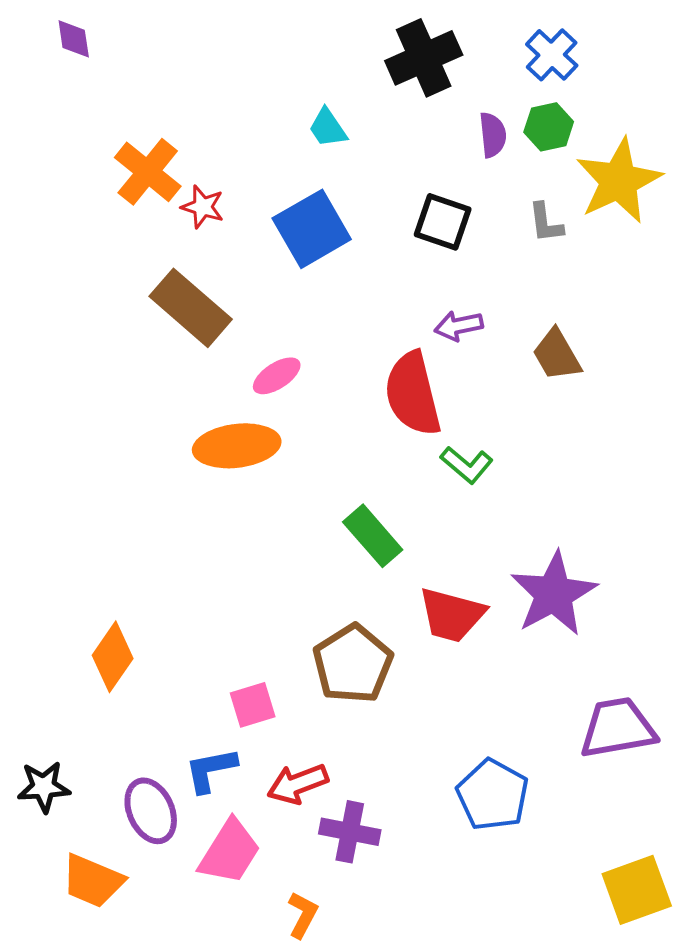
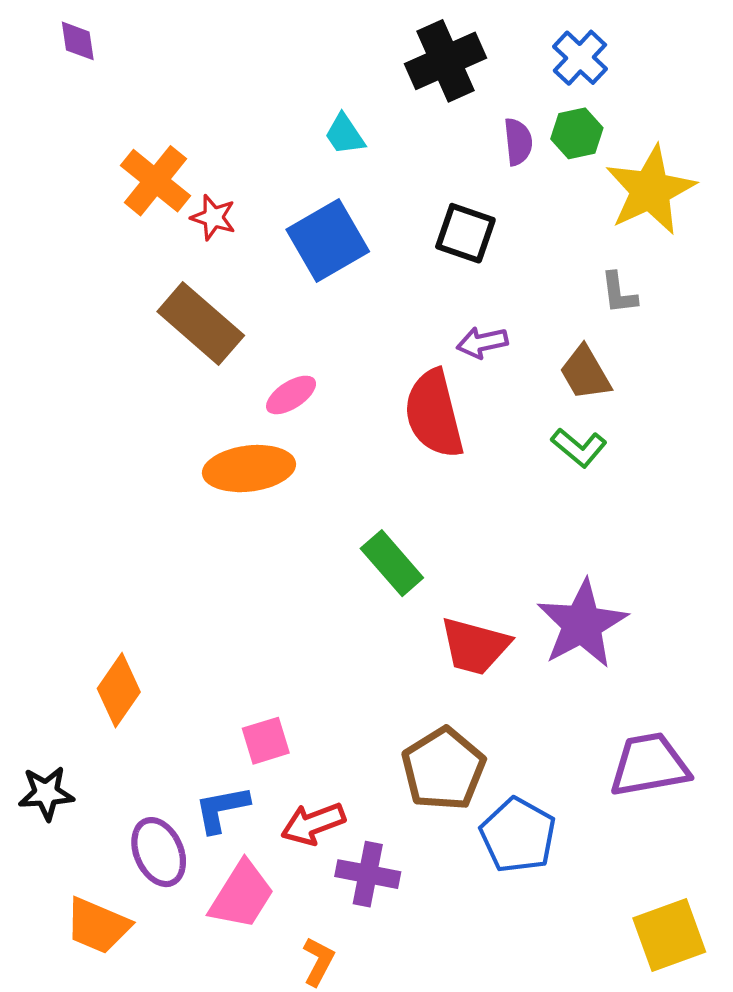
gray L-shape: (546, 223) -> (619, 293), moved
green L-shape: (467, 465) -> (579, 448), moved
brown pentagon: (353, 664) -> (443, 769), moved
black star: (44, 787) -> (46, 793), moved

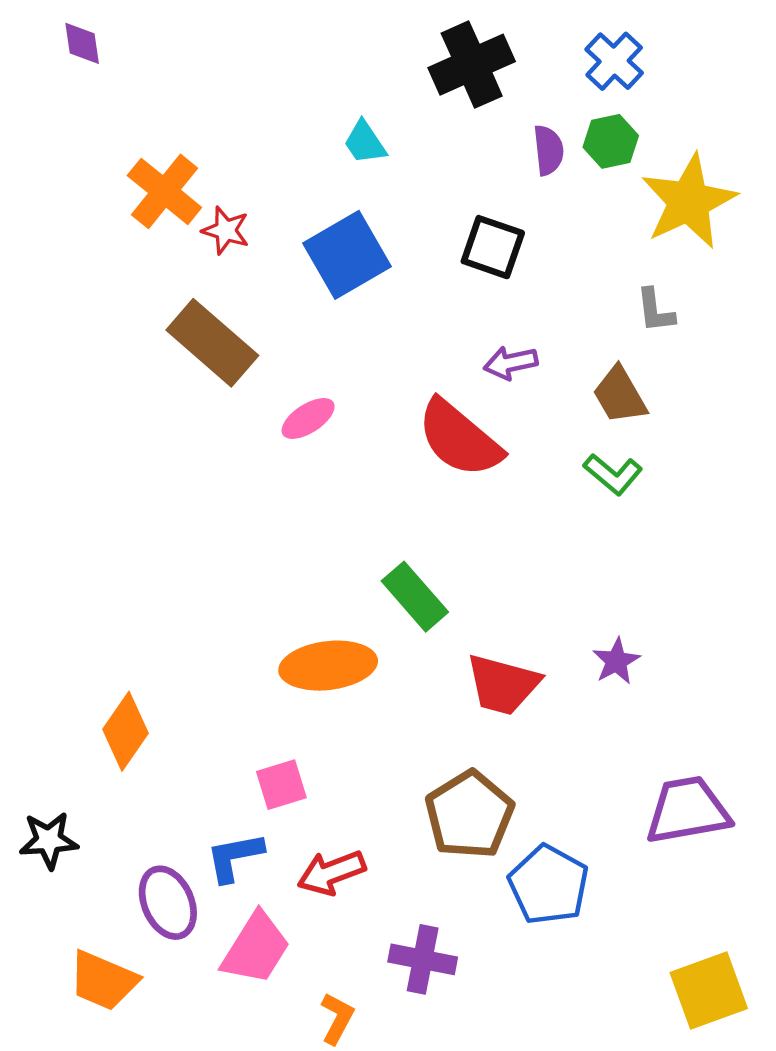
red semicircle: (434, 414) -> (459, 439), turned -36
orange ellipse: (249, 469) -> (328, 666), moved
purple star: (582, 624) -> (616, 661), size x0.5
purple cross: (368, 874) -> (423, 959), moved

